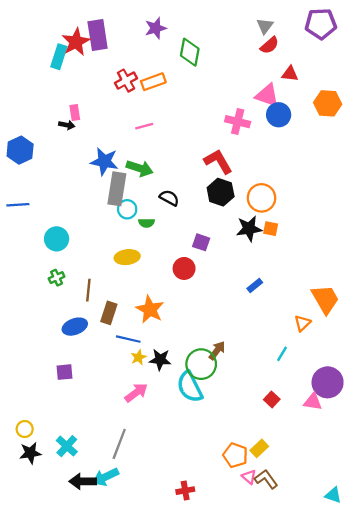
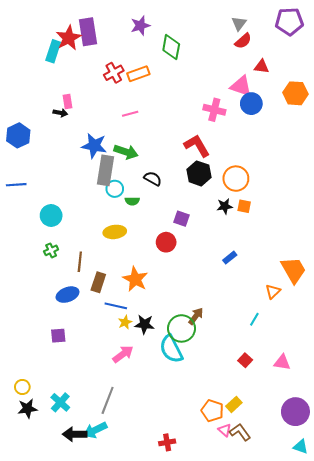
black star: (249, 229) -> (225, 206), size x0.7
purple circle: (328, 382) -> (295, 412), moved

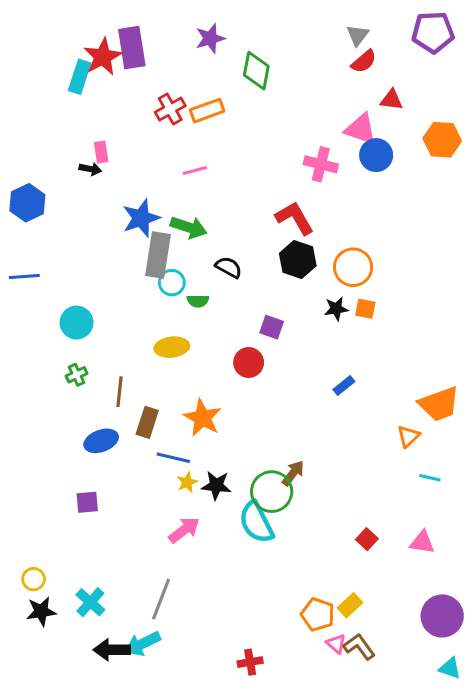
blue star: (94, 146) -> (141, 218), turned -30
orange trapezoid: (293, 270) -> (439, 404), turned 100
cyan line: (254, 319) -> (430, 478), moved, turned 72

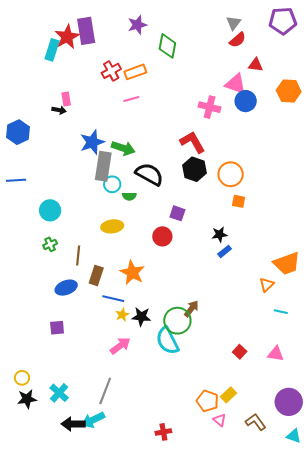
pink line: (195, 170) -> (131, 99), moved
black semicircle: (229, 267) -> (149, 174), size x1.6
black star: (336, 309) -> (220, 234), moved
brown L-shape: (359, 647) -> (256, 422), moved

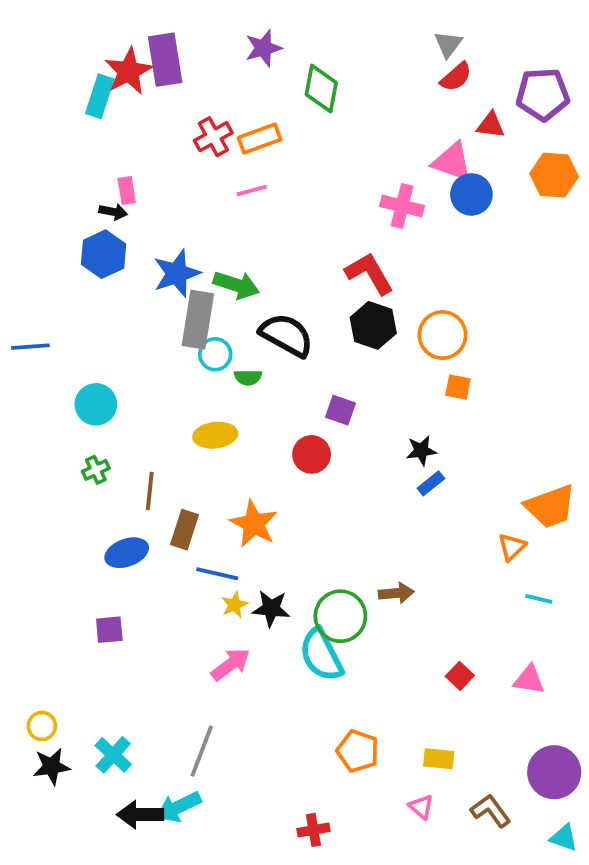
purple pentagon: (283, 21) -> (543, 94), moved
blue hexagon: (18, 132) -> (104, 254), moved
brown arrow: (191, 309) -> (396, 593), moved, turned 48
yellow rectangle: (229, 395) -> (439, 759), turned 49
orange pentagon: (208, 401) -> (358, 751), moved

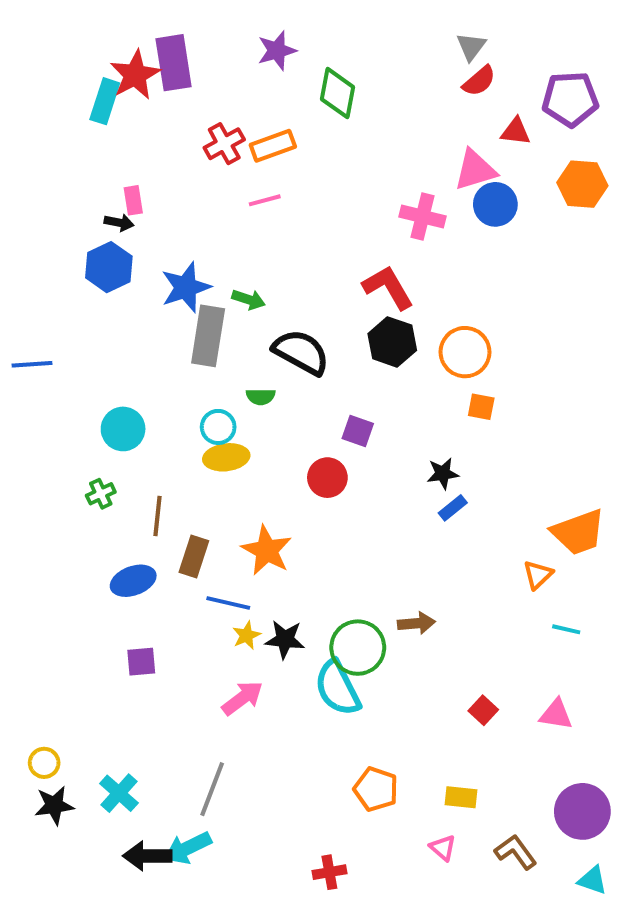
pink triangle: (452, 162) -> (475, 170), turned -36
green arrow: (236, 285) -> (248, 299), size x0.7
cyan circle: (215, 354) -> (218, 427), moved
cyan circle: (96, 404) -> (123, 429), moved
purple square: (109, 630) -> (141, 662), moved

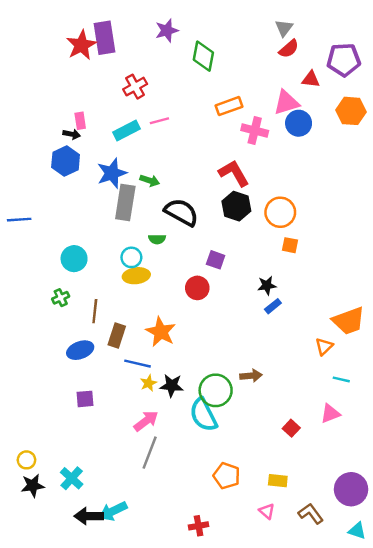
cyan rectangle: (105, 101) -> (127, 131), moved, turned 45
orange rectangle: (273, 146) -> (229, 106), moved
pink triangle: (556, 714) -> (330, 414), moved, turned -30
gray line: (212, 789) -> (150, 453), moved

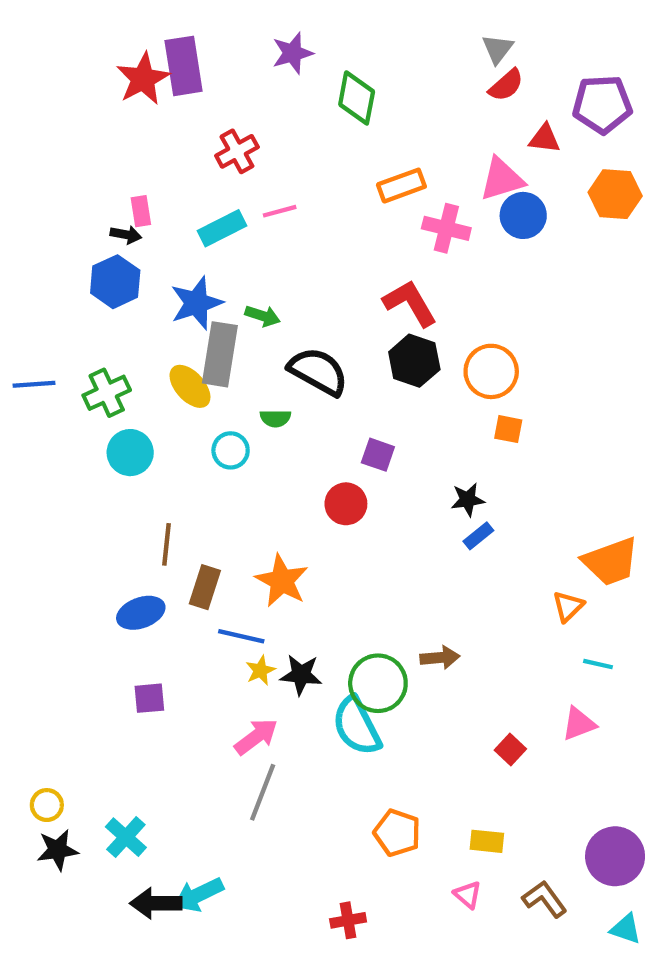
yellow ellipse: (136, 276) -> (190, 386), moved, turned 55
green cross: (61, 298) -> (107, 393), moved, size x1.5

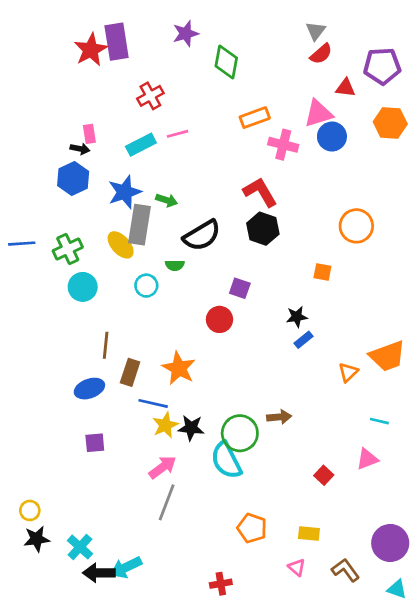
black semicircle: (318, 371) -> (202, 235), turned 120
orange circle: (491, 371) -> (356, 226), moved
orange triangle: (568, 606) -> (348, 372), moved
yellow star: (260, 670) -> (165, 425), size x1.4
cyan cross: (126, 837) -> (80, 547), moved

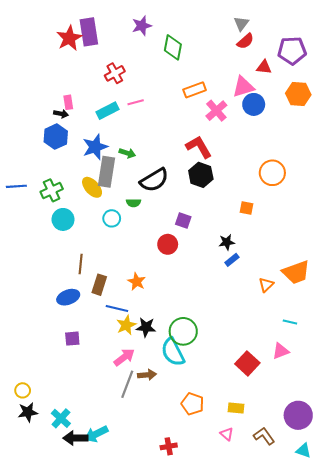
pink cross: (283, 145) -> (216, 111), turned 35
orange star: (179, 368) -> (137, 282), size x0.7
brown arrow: (279, 417) -> (147, 375), moved
red square: (324, 475) -> (247, 363), size x1.6

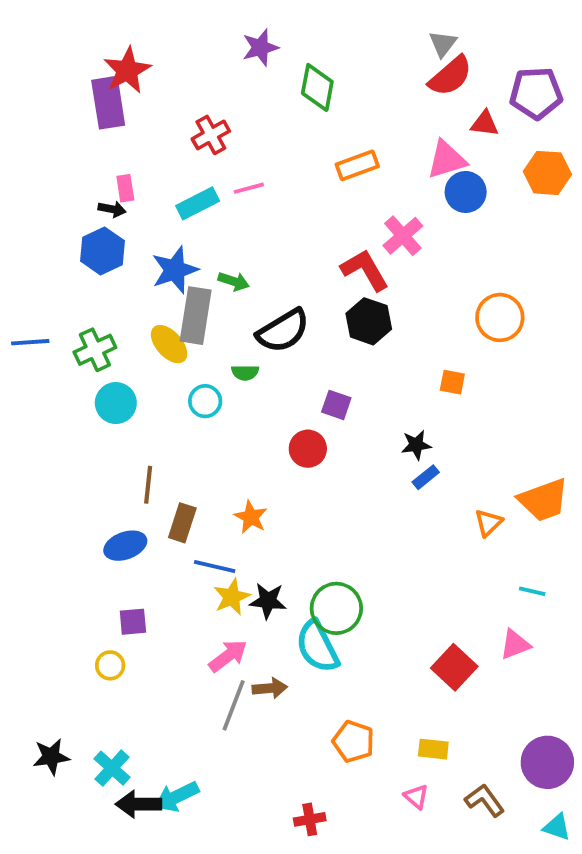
purple rectangle: (89, 32) -> (108, 103), moved
red semicircle: (245, 41) -> (450, 76), size x1.4
pink cross: (216, 111) -> (403, 236), moved
yellow circle: (23, 390) -> (110, 665), moved

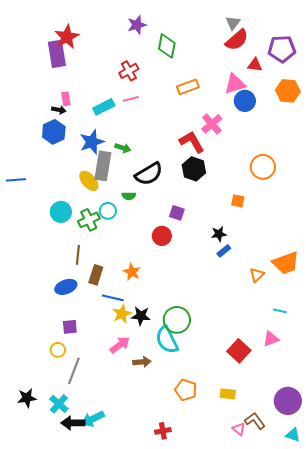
red cross: (211, 135) -> (129, 71), moved
green cross: (95, 350) -> (89, 220), moved
gray line: (234, 705) -> (74, 371), moved
pink triangle: (416, 797) -> (239, 429), moved

